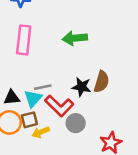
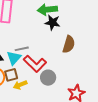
black star: (82, 87) -> (53, 23), moved

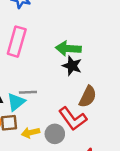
red L-shape: (35, 64) -> (73, 119), moved
yellow arrow: (20, 85) -> (31, 133), moved

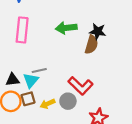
black star: (72, 66) -> (98, 31), moved
brown semicircle: (88, 97) -> (91, 45), moved

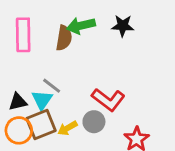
brown semicircle: (91, 45) -> (64, 38), moved
gray line: (39, 71) -> (52, 86), turned 56
brown square: (28, 99) -> (41, 125), size x1.5

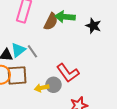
cyan triangle: (42, 100) -> (18, 50), moved
yellow arrow: (67, 128) -> (42, 88), moved

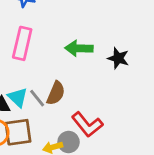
brown semicircle: (51, 22) -> (56, 93), moved
cyan triangle: (18, 50) -> (18, 97), turned -35

